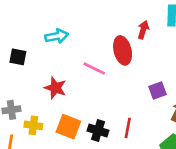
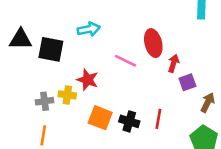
red arrow: (143, 30) -> (174, 63), moved
black square: (18, 57) -> (51, 49), size x1.5
yellow cross: (33, 125) -> (67, 95), moved

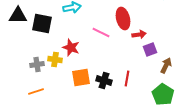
red arrow: (174, 63) -> (139, 34), turned 64
orange square: (100, 118) -> (81, 78), turned -30
orange line: (43, 135) -> (36, 92), turned 63

